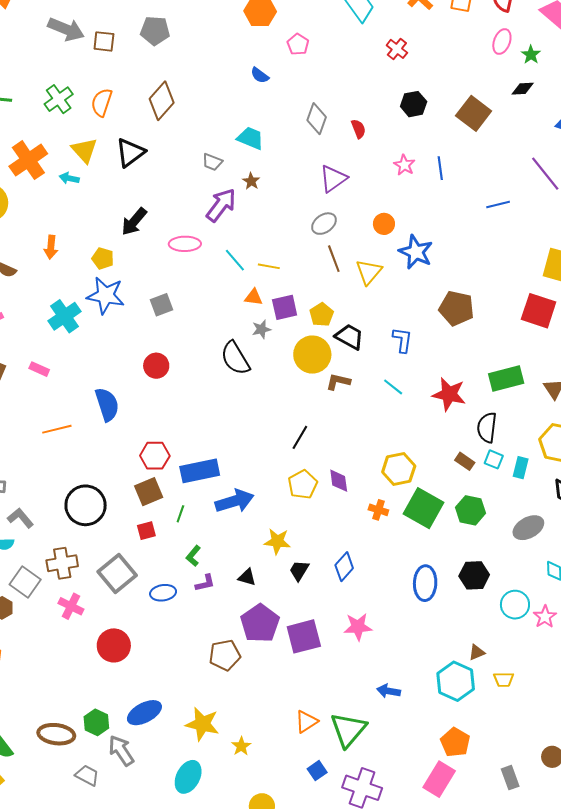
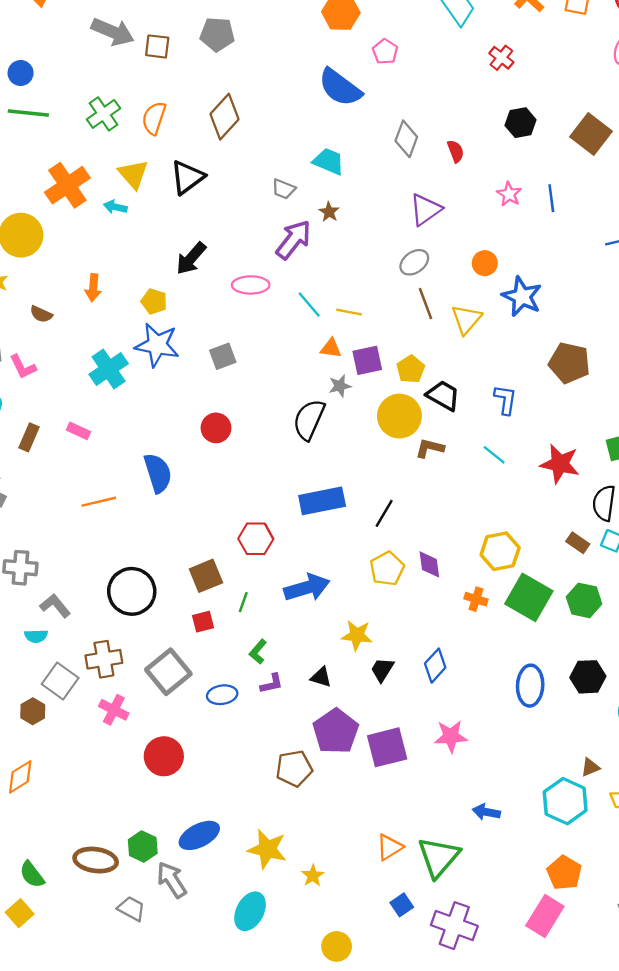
blue semicircle: (260, 75) -> (340, 87), size x2.0
black semicircle: (235, 358) -> (309, 420), turned 54
red hexagon: (155, 456) -> (256, 539), moved
blue rectangle: (200, 471) -> (322, 501), moved

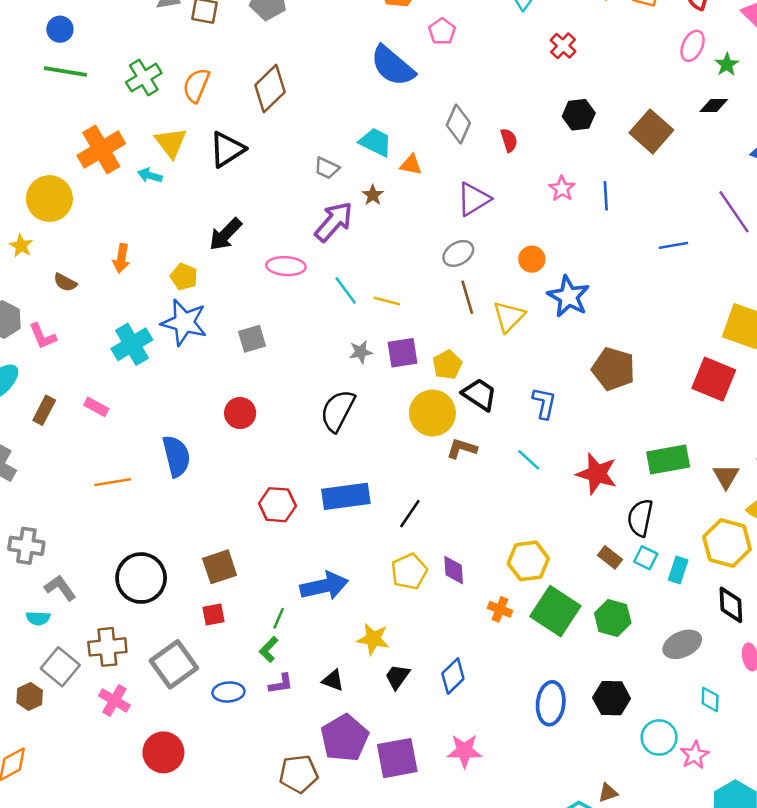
orange triangle: (331, 348) -> (411, 165), moved
gray star: (340, 386) -> (361, 352), moved
red hexagon: (256, 539) -> (277, 505), moved
green line: (243, 602) -> (279, 618), moved

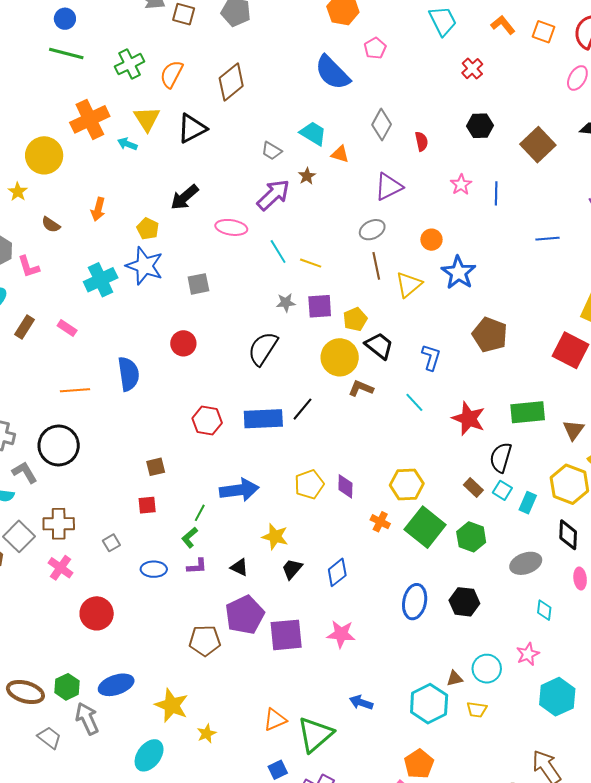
black line: (410, 514) -> (303, 409), moved
brown square: (220, 567) -> (156, 467), size x0.7
black circle: (141, 578) -> (59, 446), moved
gray square: (174, 664) -> (111, 543), size x0.5
cyan circle: (659, 737) -> (487, 669), moved

